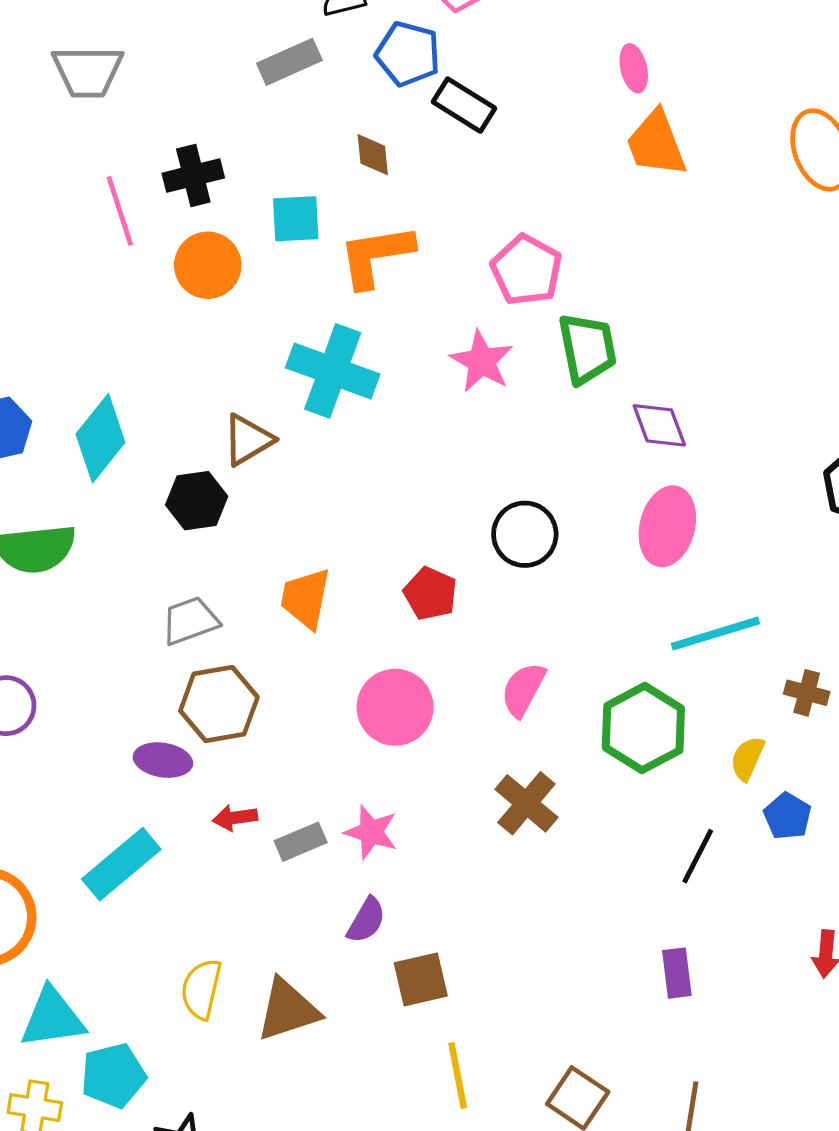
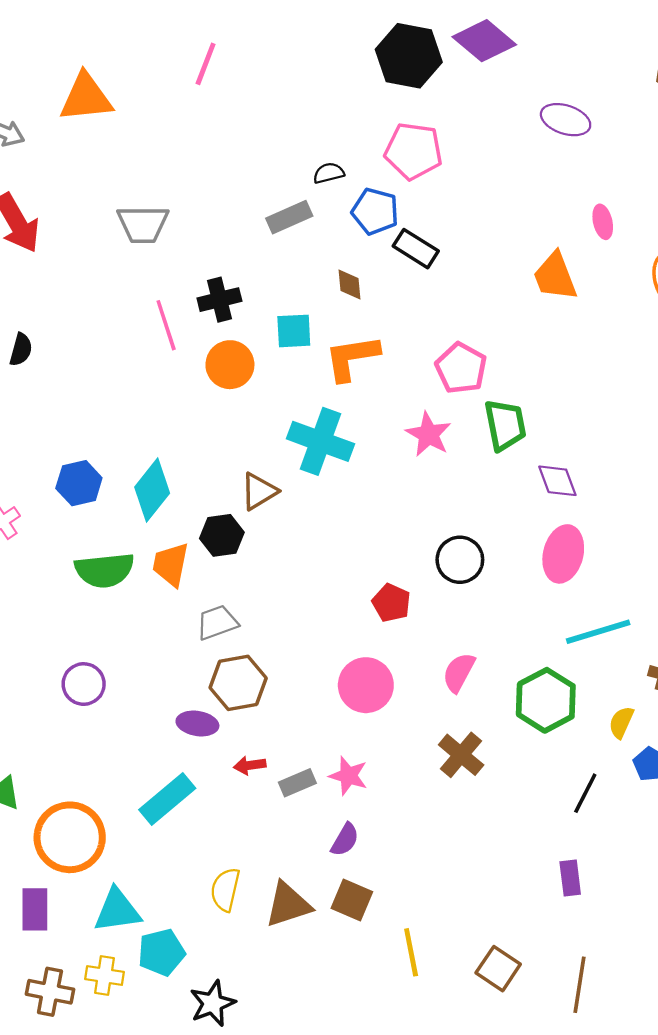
pink ellipse: (634, 68) -> (603, 222), moved
orange trapezoid: (305, 598) -> (171, 564), moved
brown square: (421, 979) -> (352, 900), moved, turned 36

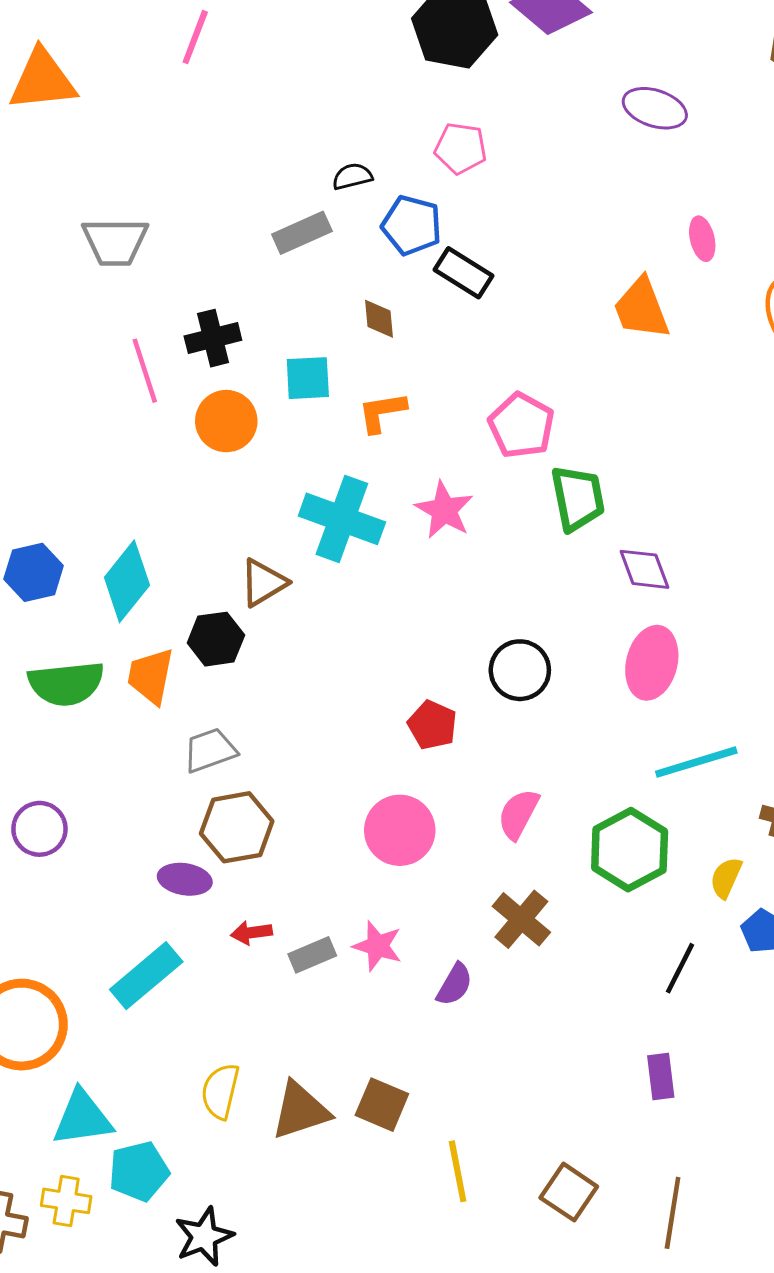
pink pentagon: (413, 151) -> (461, 148), size x0.7
orange L-shape: (352, 358) -> (382, 412), size x0.7
pink star: (429, 434) -> (444, 510), moved
purple semicircle: (345, 840) -> (455, 985), moved

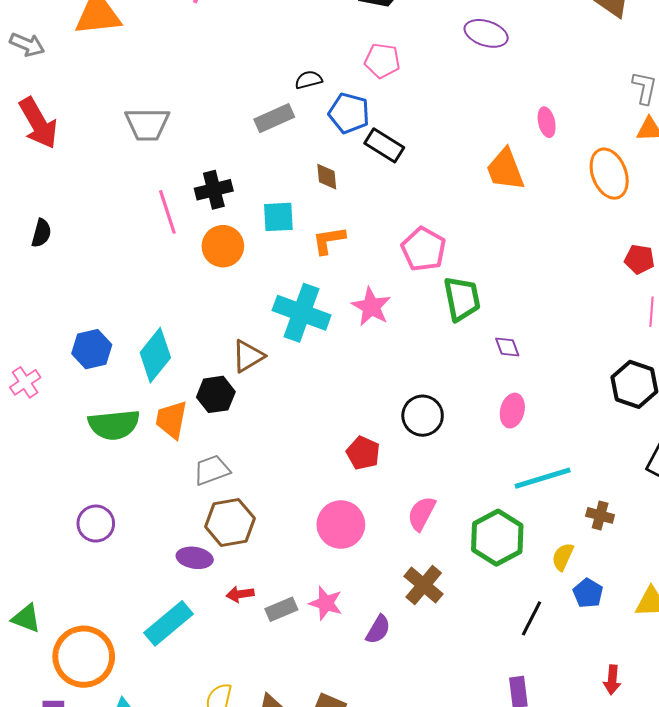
purple ellipse: (655, 108) -> (486, 33), moved
purple diamond: (644, 569) -> (507, 347), size x0.7
pink ellipse: (652, 663) -> (512, 411), size x0.7

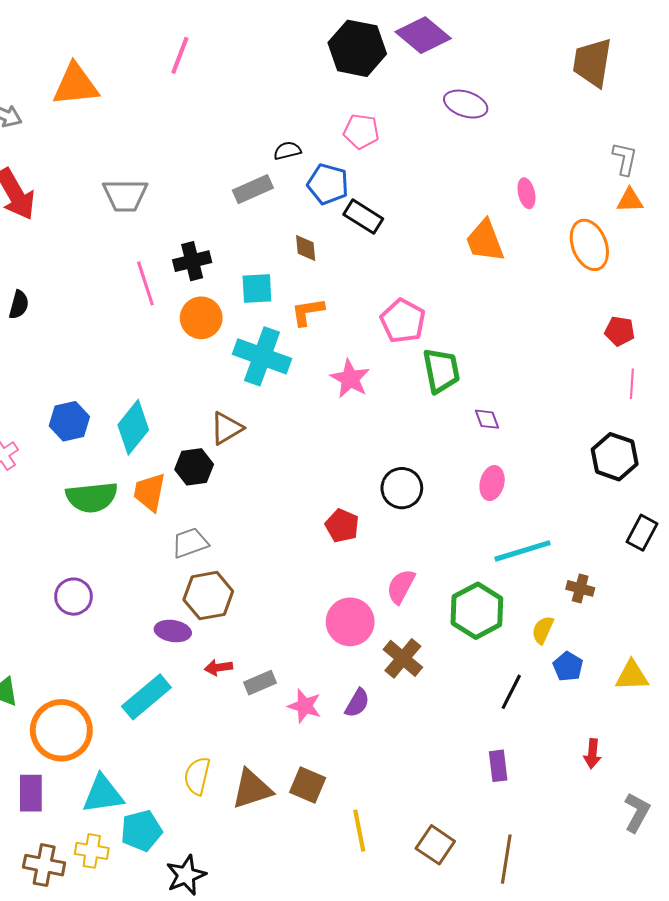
cyan cross: (302, 313) -> (262, 356), moved
pink circle: (341, 525) -> (350, 622), moved
pink star: (326, 603) -> (305, 706), moved

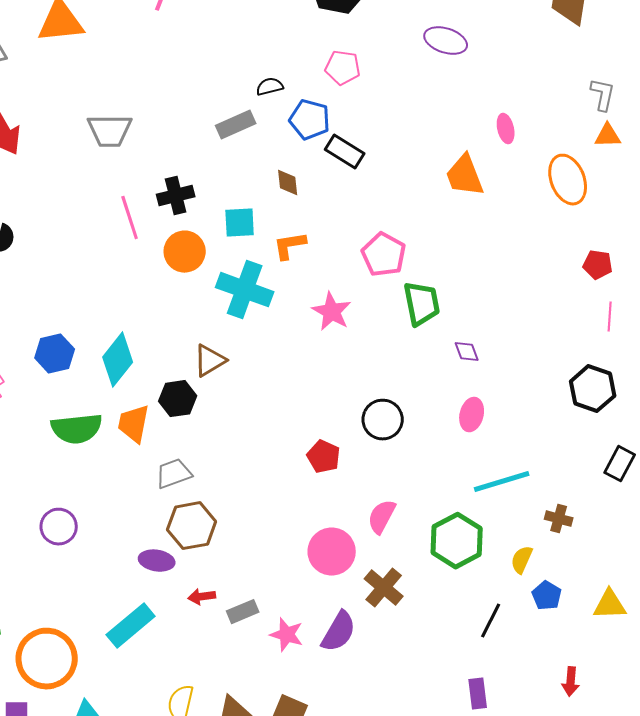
purple semicircle: (357, 703) -> (339, 632), size x1.4

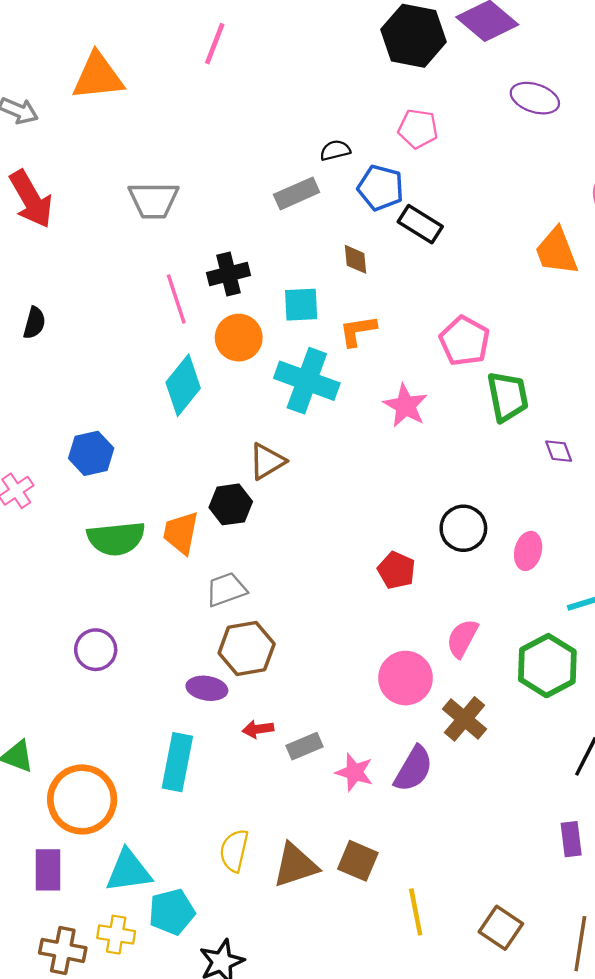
cyan diamond: (118, 360) -> (183, 385), moved
pink ellipse: (472, 415) -> (528, 551), moved
cyan rectangle: (131, 626) -> (177, 762), turned -39

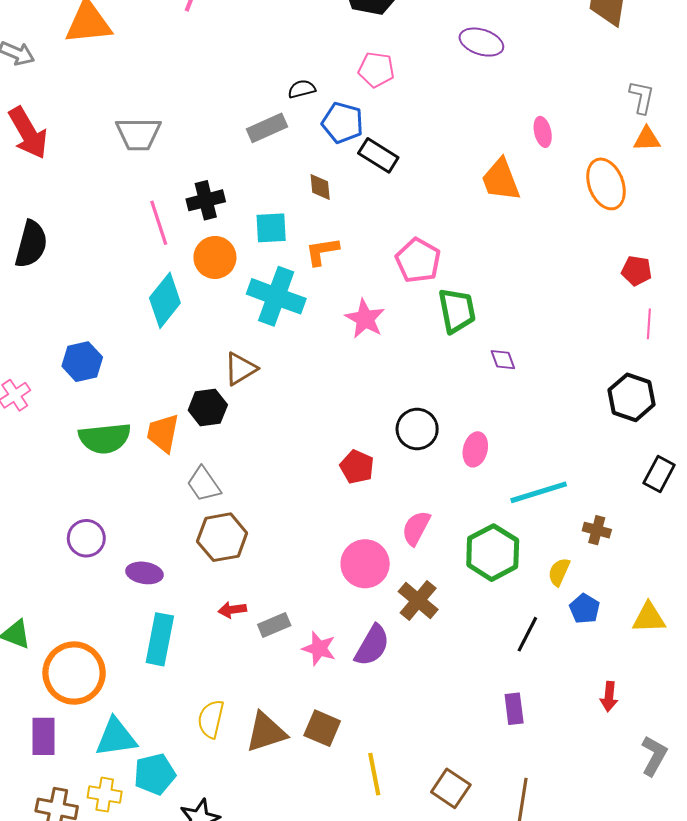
black semicircle: (34, 323) -> (31, 244), size x1.6
gray trapezoid: (226, 590) -> (204, 484), turned -105
purple ellipse: (207, 688) -> (144, 573), moved

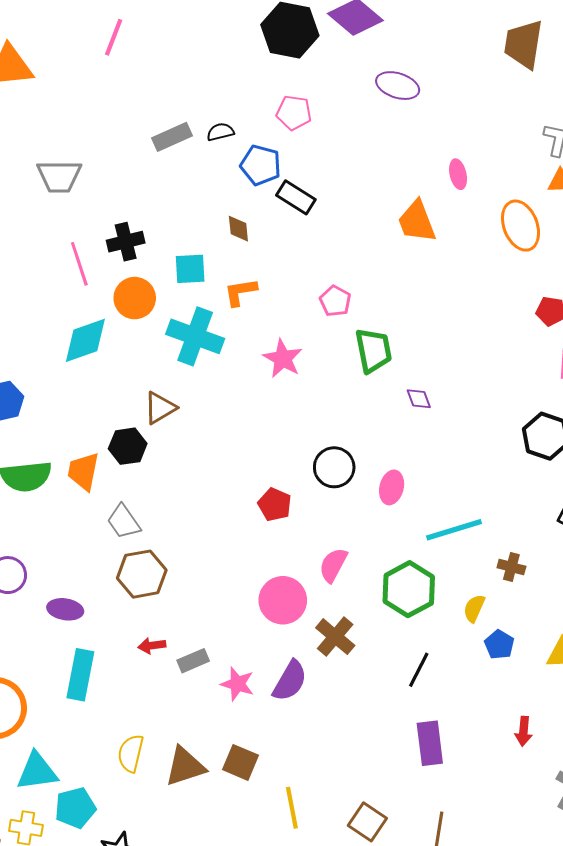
gray rectangle: (267, 128) -> (172, 137), moved
pink pentagon: (418, 261) -> (335, 301), size x0.7
cyan diamond: (165, 300) -> (85, 340), turned 32
black line: (527, 634) -> (419, 670), moved
purple rectangle: (514, 709) -> (430, 743), size x1.4

